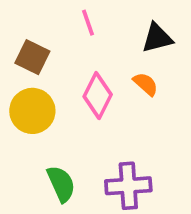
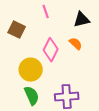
yellow circle: (32, 111) -> (31, 70), moved

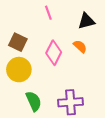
brown square: (17, 30) -> (18, 42), moved
yellow circle: (31, 70) -> (19, 70), moved

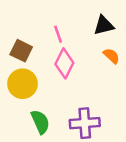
pink line: (48, 13) -> (58, 34), moved
orange semicircle: (80, 46) -> (111, 56), moved

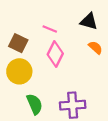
black triangle: (104, 25) -> (89, 21), turned 30
pink line: (58, 34) -> (50, 29), turned -48

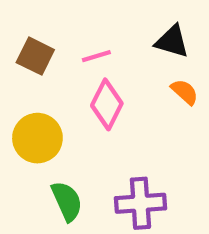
pink line: (50, 29) -> (96, 56), turned -40
brown square: (18, 43) -> (35, 56), moved

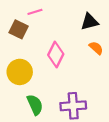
black triangle: (172, 41) -> (90, 22), turned -30
pink line: (96, 56) -> (35, 12), moved

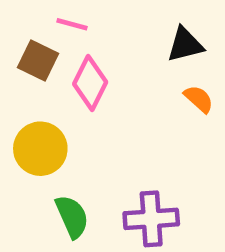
pink line: (35, 12) -> (72, 24), turned 32
pink diamond: (56, 54) -> (90, 83), moved

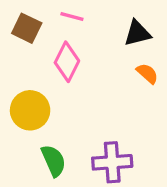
pink line: (72, 24) -> (72, 16), moved
brown square: (38, 60) -> (27, 28), moved

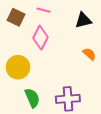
orange semicircle: (147, 73) -> (89, 54), moved

